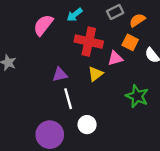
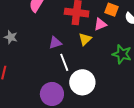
white circle: (87, 125) -> (82, 82), size x1.6

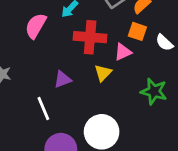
white line: (64, 62) -> (43, 109), moved

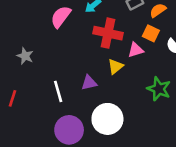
purple triangle: (63, 79) -> (89, 83), moved

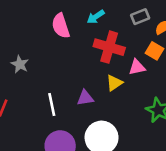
pink semicircle: (61, 17) -> (61, 26), turned -60

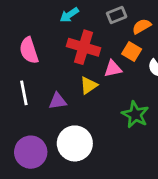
pink semicircle: (61, 26) -> (29, 50), moved
white line: (52, 104) -> (24, 93), moved

